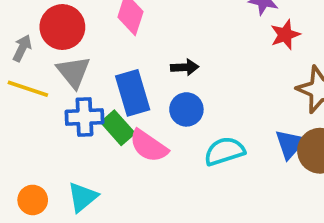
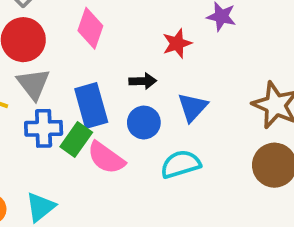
red star: (285, 35) -> (177, 43), moved
green rectangle: (118, 128) -> (76, 139), turned 76
blue triangle: (290, 144) -> (193, 107), moved

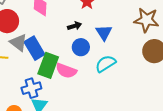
blue rectangle: (91, 105) -> (34, 48), moved
blue cross: (44, 128) -> (31, 88), moved
green rectangle: (76, 139) -> (48, 65), size x1.4

